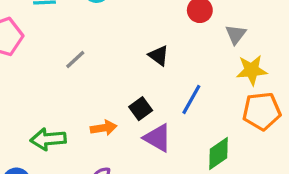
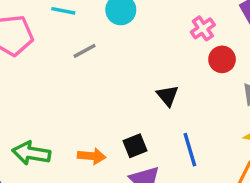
gray line: (75, 59) -> (85, 51), moved
blue line: (191, 99) -> (190, 150), turned -60

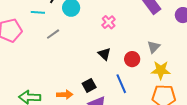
pink cross: (203, 28) -> (109, 22), moved
red circle: (222, 59) -> (132, 59), moved

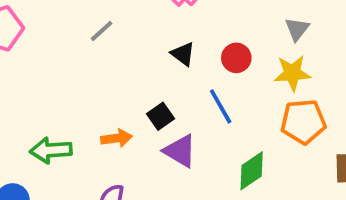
gray line: (53, 34) -> (102, 31), moved
gray triangle: (154, 47) -> (297, 29), moved

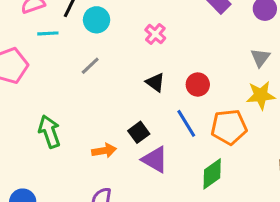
gray triangle: (297, 29) -> (260, 58), moved
yellow star: (292, 73) -> (261, 95), moved
orange pentagon: (303, 122) -> (229, 127), moved
green arrow: (51, 150) -> (49, 132), moved, turned 76

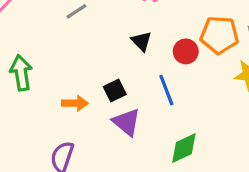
orange pentagon: (229, 127) -> (219, 35), moved

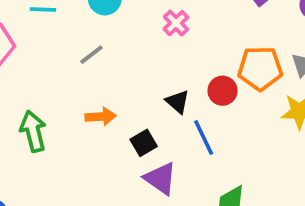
black triangle: (141, 41) -> (178, 102), moved
orange arrow: (75, 103) -> (101, 116), moved

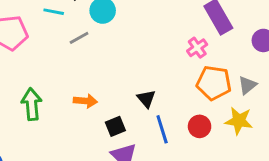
pink cross: (176, 23) -> (197, 48), moved
gray line: (91, 55) -> (79, 38), moved
red circle: (223, 91) -> (200, 126), moved

